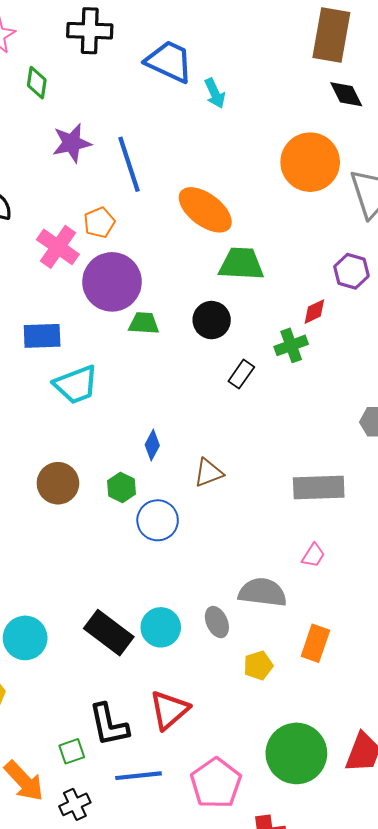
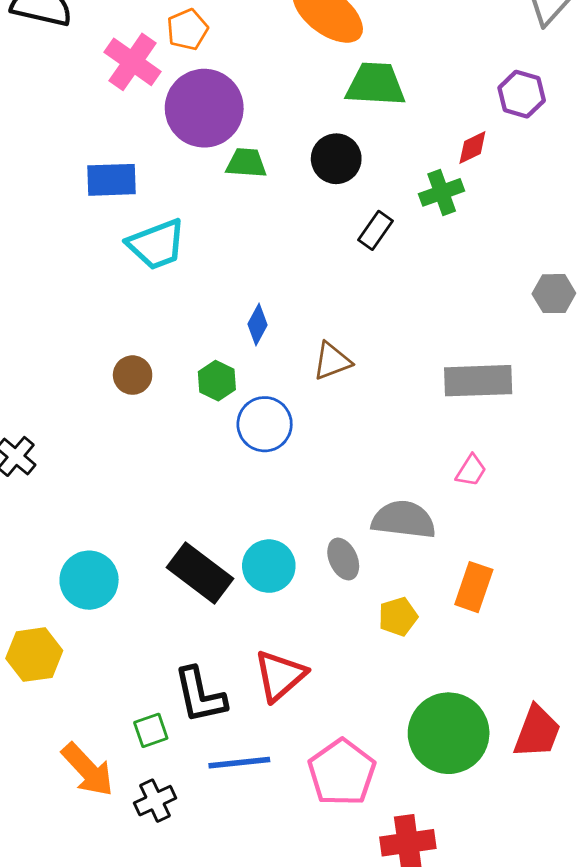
brown circle: (58, 483) -> (133, 375), size x0.7

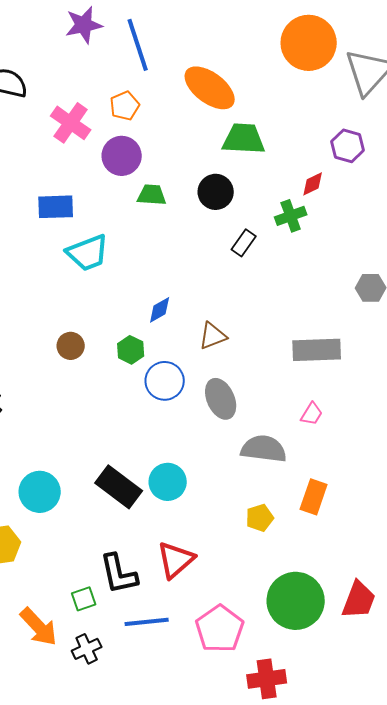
orange pentagon: (187, 30) -> (125, 106), moved
purple circle: (204, 108) -> (122, 156), size x0.7
blue diamond: (258, 324) -> (160, 310), turned 32
gray ellipse: (343, 559) -> (221, 399), moved, size x1.4

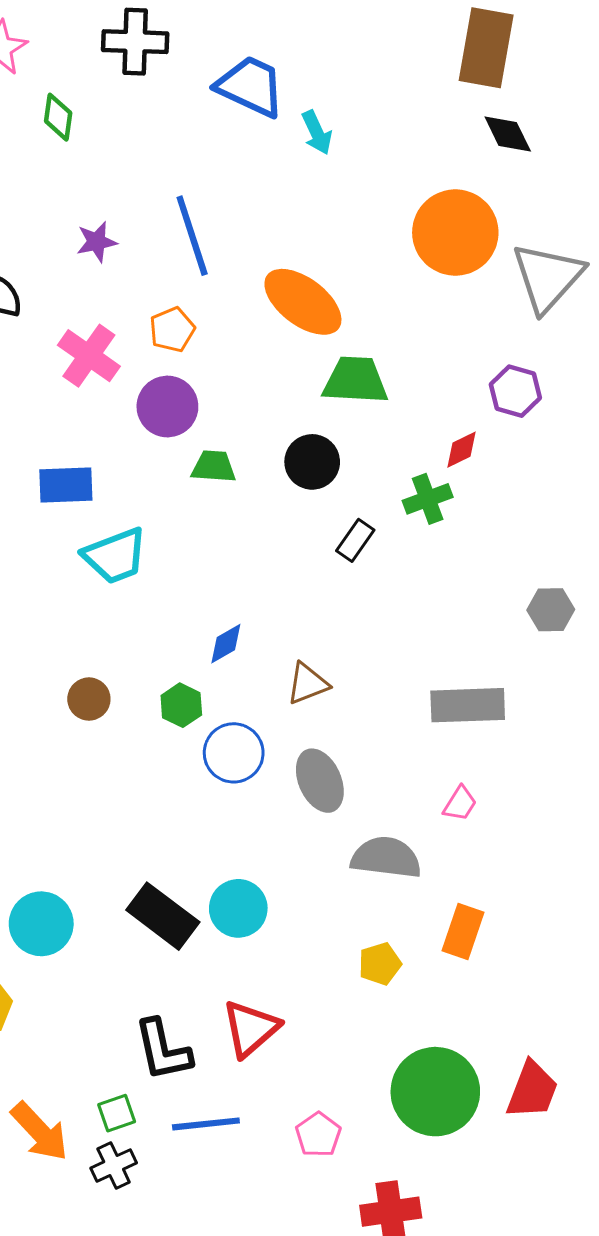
purple star: (84, 25) -> (97, 242), moved, size x0.7
green square: (84, 599) -> (117, 1113), moved
pink pentagon: (220, 629) -> (318, 1135), size x0.6

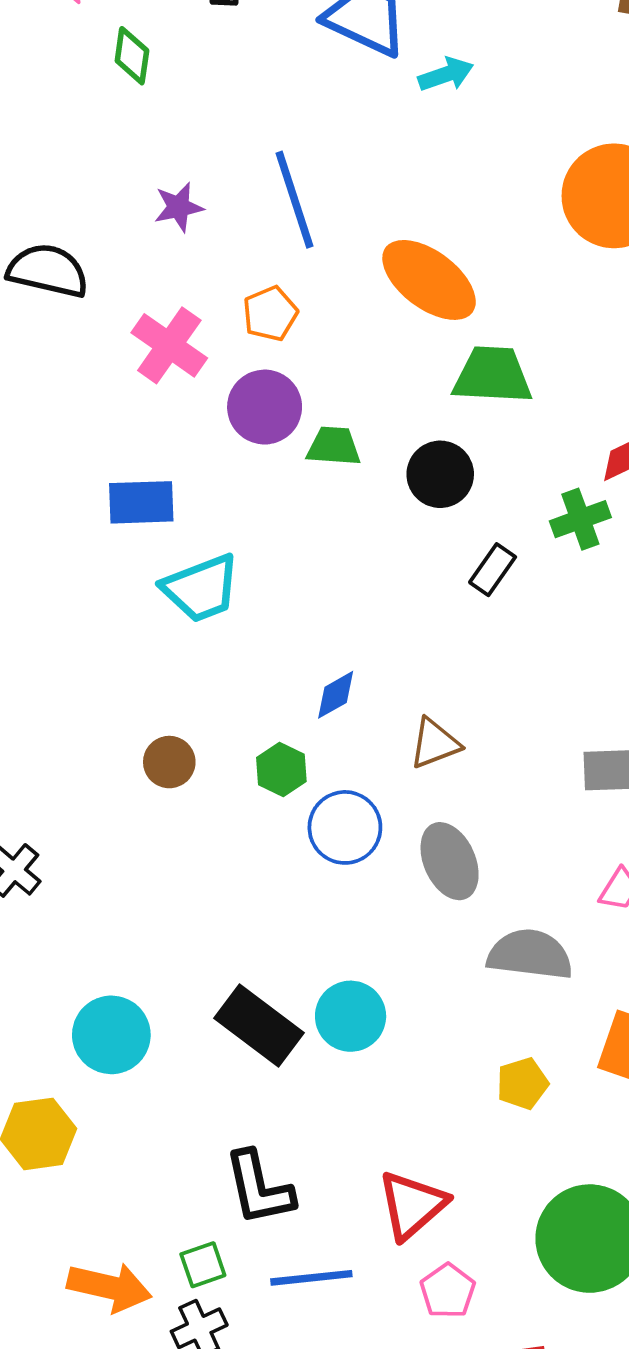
cyan arrow: (317, 132) -> (446, 74), turned -84
green trapezoid: (214, 467) -> (334, 446), moved
red triangle: (251, 1028) -> (412, 1205), moved
orange arrow: (40, 1132) -> (109, 1287), turned -34

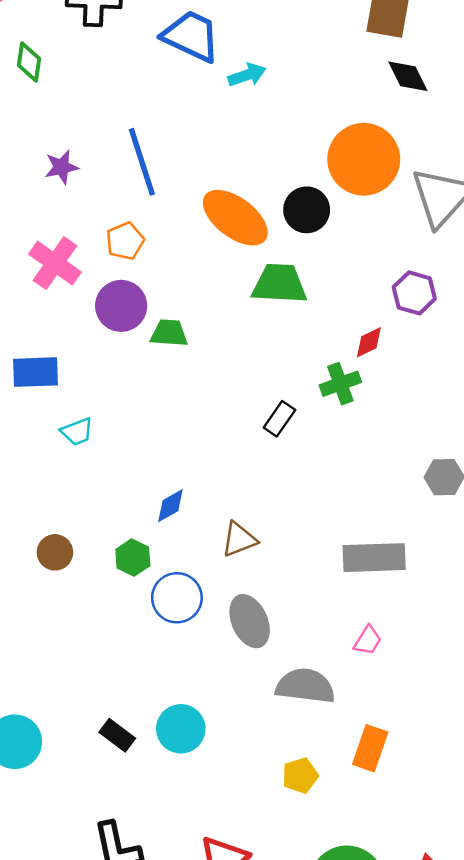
black circle: (440, 474) -> (307, 210), moved
cyan trapezoid: (201, 588) -> (77, 432), size x0.6
black rectangle: (259, 1026) -> (117, 735), size x0.6

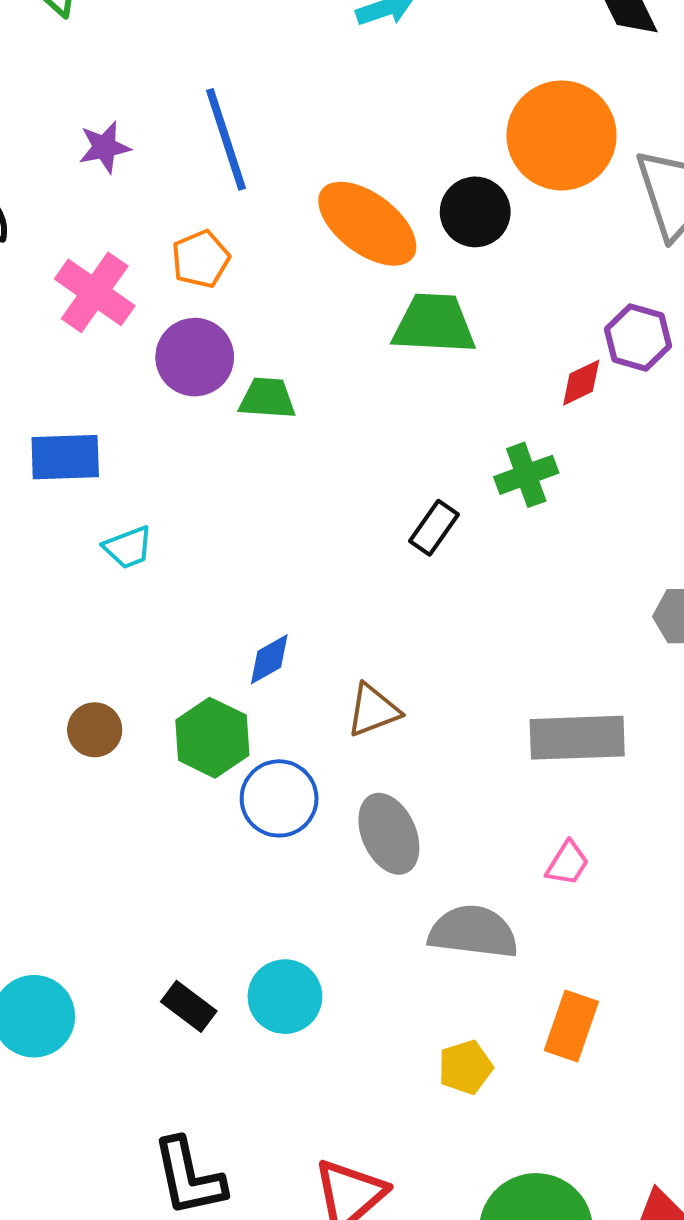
red diamond: (369, 342) -> (581, 383), moved
green hexagon: (133, 558) -> (212, 738), size x1.4

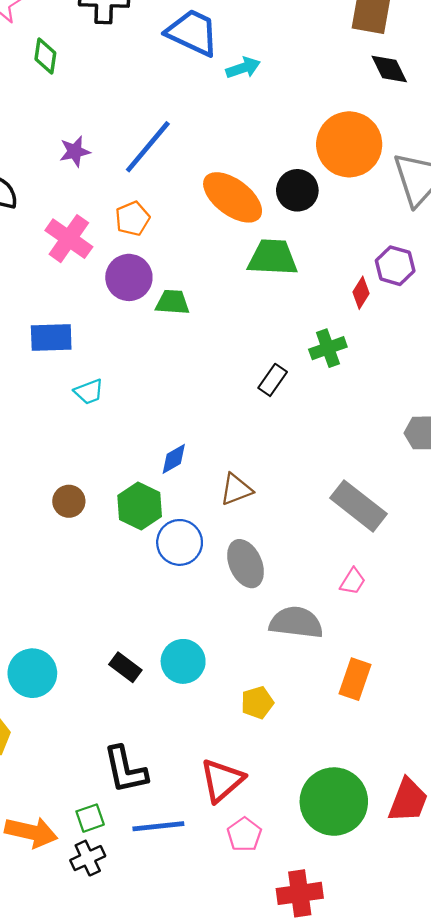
blue line: (226, 139) -> (148, 147), turned 58
red diamond: (581, 383) -> (361, 293), turned -32
gray rectangle: (577, 738) -> (359, 506), turned 40
yellow pentagon: (465, 1067) -> (257, 703), moved

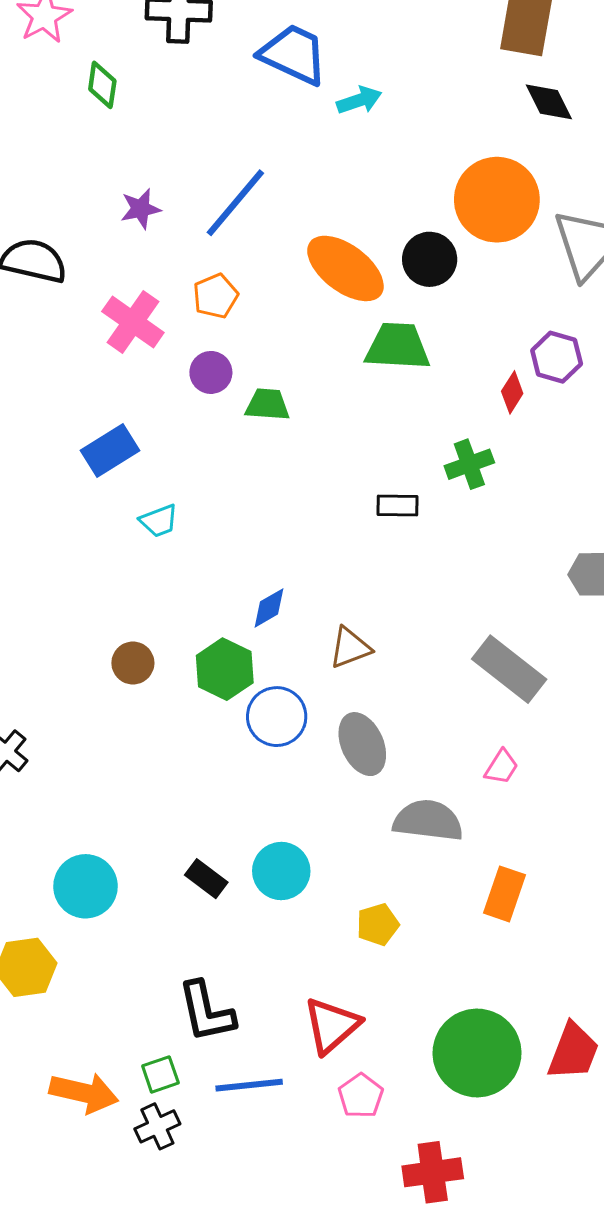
purple circle: (129, 277) -> (211, 372), size x0.7
blue rectangle: (51, 338) -> (110, 450), turned -30
black rectangle: (273, 380) -> (397, 506), turned 56

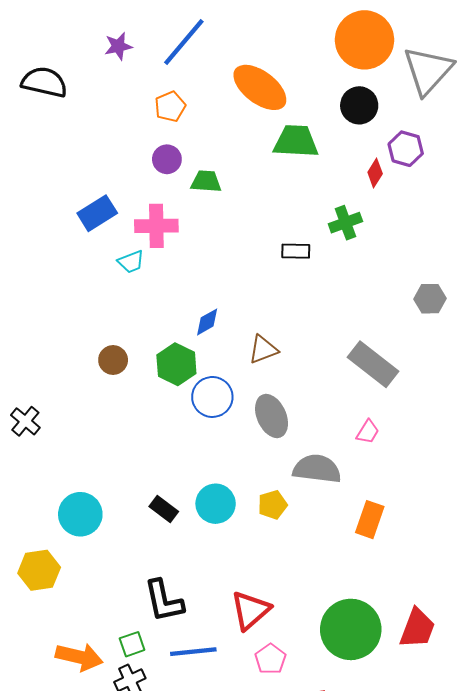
black circle: (430, 259) -> (359, 105), moved
pink cross: (133, 322) -> (156, 226), moved, turned -36
yellow pentagon: (378, 925) -> (273, 505), moved

